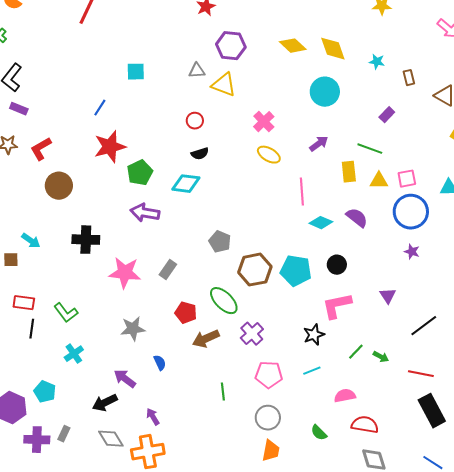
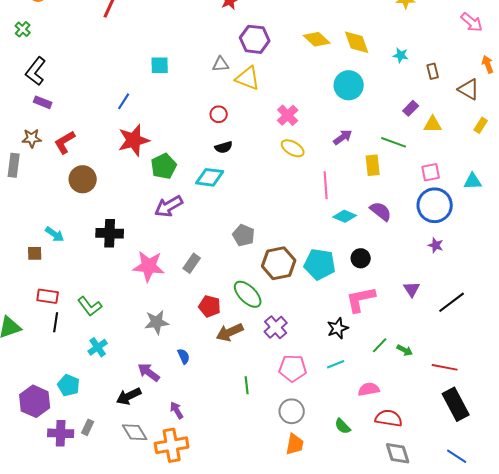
yellow triangle: (379, 181) -> (433, 124), moved
purple arrow: (145, 213) -> (169, 206), turned -40
black line: (424, 326) -> (452, 302), moved

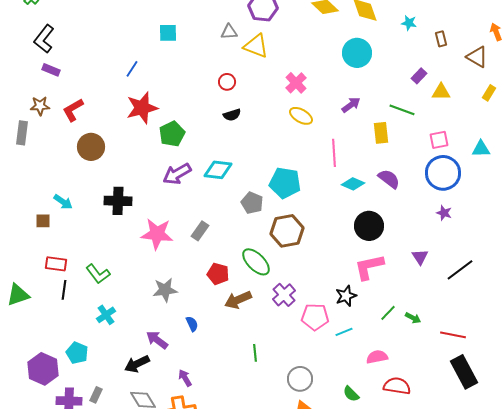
cyan diamond: (210, 177) -> (218, 170), moved
black circle: (361, 258) -> (369, 226), size x1.5
cyan pentagon: (320, 264) -> (285, 183), moved
pink pentagon: (293, 368) -> (315, 317), moved

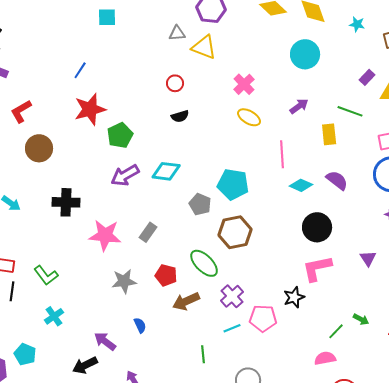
cyan square: (168, 33) -> (107, 17), moved
gray star: (165, 290) -> (124, 281), moved
green line: (388, 313) -> (336, 331), moved
cyan line: (344, 332) -> (232, 328), moved

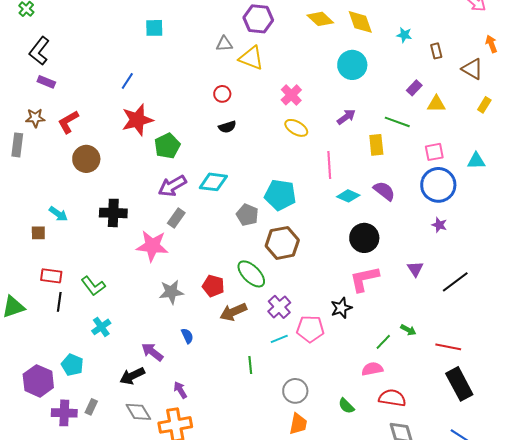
gray rectangle: (148, 232) -> (176, 218), moved

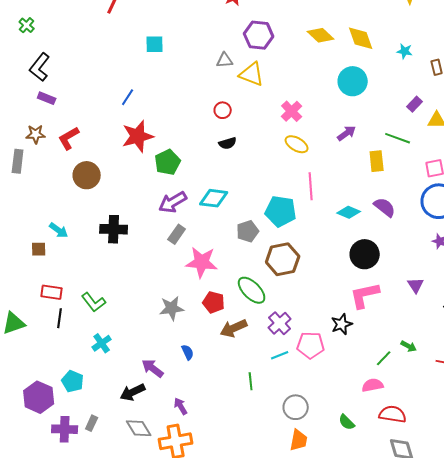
pink line: (329, 165) -> (311, 186), moved
gray pentagon: (247, 215) -> (248, 231), turned 30
pink star: (152, 246) -> (202, 262), moved

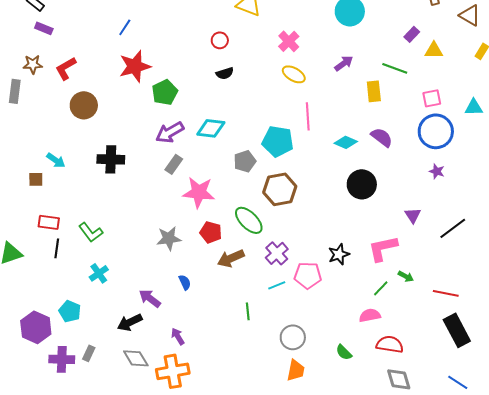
pink L-shape: (365, 295) -> (383, 248), moved

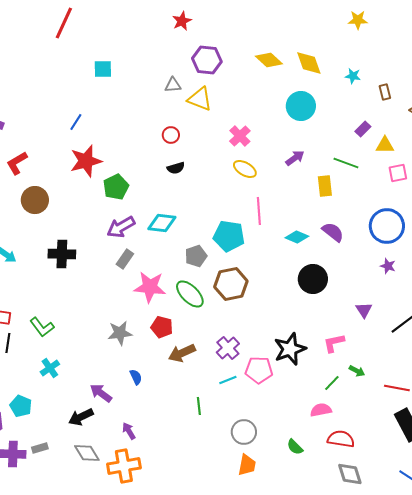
pink square: (432, 98) -> (398, 173), moved
green ellipse: (249, 220) -> (190, 294), moved
pink L-shape: (383, 248) -> (334, 343), size x0.7
black star: (339, 254) -> (290, 349), size x1.5
gray rectangle: (89, 353) -> (40, 448), turned 49

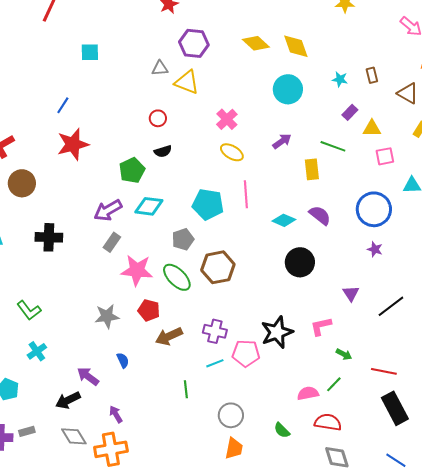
cyan star: (353, 76) -> (340, 79), moved
green pentagon: (116, 187) -> (132, 170), moved
cyan pentagon: (229, 236) -> (208, 204), moved
purple cross: (228, 348) -> (215, 331), turned -35
green line: (332, 383) -> (334, 384), moved

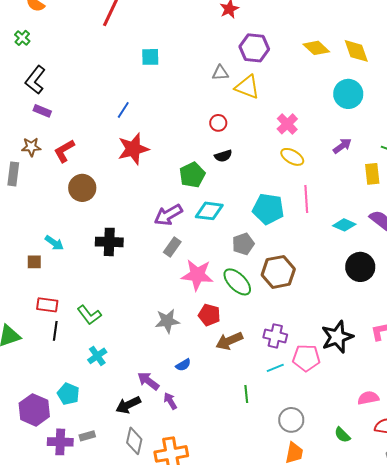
blue semicircle: (123, 360) -> (183, 365), turned 84
purple arrow: (116, 414) -> (170, 401), moved
gray diamond: (74, 436) -> (134, 441), turned 44

